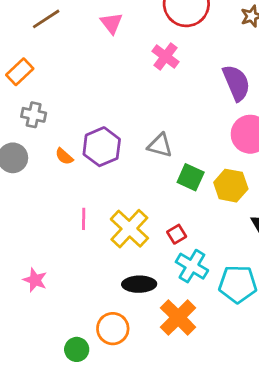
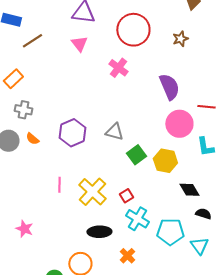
orange semicircle: (64, 156) -> (32, 139), moved
green square: (191, 177) -> (136, 155), turned 30
orange cross: (178, 317) -> (127, 256), size x0.6

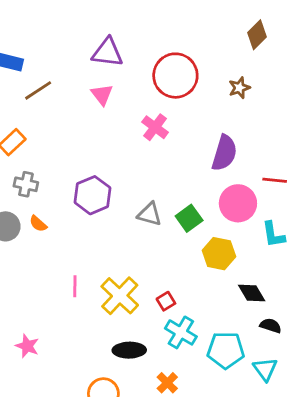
purple semicircle: (169, 87) -> (224, 153), turned 40
purple hexagon: (72, 133) -> (93, 195), moved
green square: (136, 155) -> (189, 218), moved

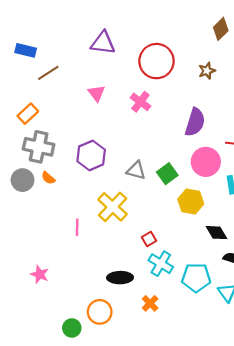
pink triangle: (102, 95) -> (96, 93), moved
gray cross: (26, 184) -> (39, 147), size x1.6
yellow cross: (120, 296) -> (113, 207), moved

